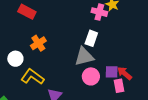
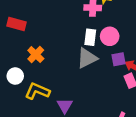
purple square: (112, 72) -> (118, 59), moved
pink circle: (91, 76) -> (110, 36), moved

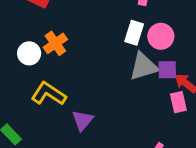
gray triangle: (87, 58) -> (144, 66), moved
white circle: (15, 76) -> (29, 53), moved

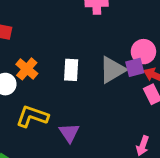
white rectangle: (134, 33) -> (71, 70), moved
pink circle: (161, 36) -> (143, 52), moved

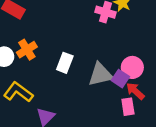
purple square: (135, 67) -> (120, 79), turned 30

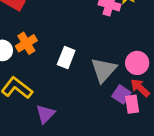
gray triangle: (100, 74) -> (104, 70), turned -36
purple square: (120, 79) -> (121, 94), moved

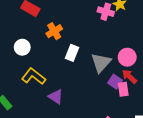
orange cross: (26, 43) -> (54, 31), moved
purple triangle: (45, 114) -> (56, 97), turned -42

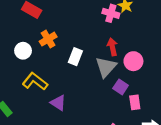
orange cross: (54, 31) -> (48, 39), moved
red arrow: (129, 76) -> (112, 47), moved, turned 35
pink rectangle: (123, 89) -> (135, 102), moved

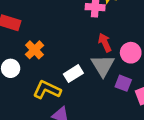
white rectangle: (75, 57) -> (73, 74), moved, turned 49
yellow L-shape: (35, 81) -> (47, 90), moved

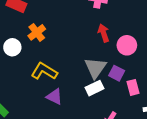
gray triangle: (103, 65) -> (95, 68), moved
white rectangle: (73, 74) -> (94, 88), moved

